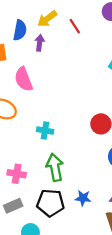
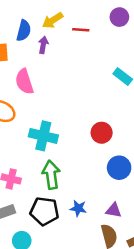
red line: (75, 26) -> (81, 30), turned -56
cyan cross: (45, 130) -> (43, 136), size x1.6

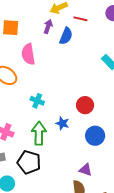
blue semicircle: (24, 31) -> (66, 36), moved
cyan cross: (43, 136) -> (37, 101), size x0.6
blue star: (78, 208) -> (62, 123), moved

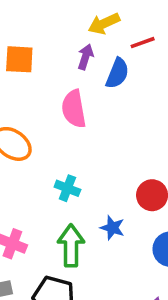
red line: (80, 19) -> (143, 43), turned -32
pink semicircle: (28, 54) -> (74, 109), moved

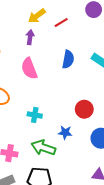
blue semicircle: (117, 73) -> (68, 59), moved
green arrow: (71, 246) -> (43, 148), turned -60

